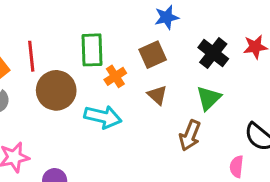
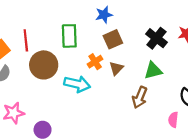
blue star: (167, 17) -> (104, 15), moved
orange cross: (115, 76) -> (95, 62), moved
brown triangle: (157, 95) -> (116, 68), turned 32
green triangle: (209, 98) -> (153, 71), turned 30

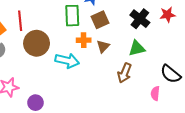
green rectangle: (69, 36) -> (72, 16), moved
orange cross: (95, 62) -> (84, 40), turned 32

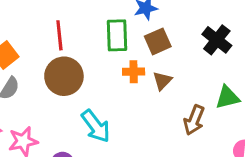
red line: (20, 21) -> (59, 35), moved
green triangle: (137, 48) -> (227, 97), moved
cyan arrow: (67, 61) -> (96, 126), moved, turned 40

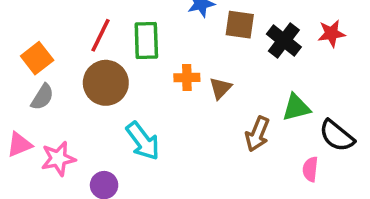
red line: (59, 35) -> (101, 35), turned 32
green rectangle: (117, 35) -> (146, 41), moved
brown square: (158, 41) -> (240, 25), moved, turned 32

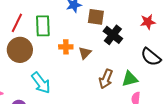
black cross: (284, 41) -> (113, 35), moved
green triangle: (296, 108) -> (130, 79), moved
black semicircle: (337, 136) -> (151, 57), moved

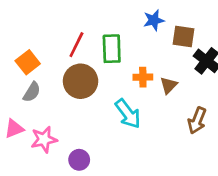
cyan arrow: (41, 83) -> (128, 114), moved

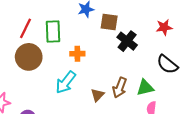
brown triangle: (169, 85) -> (97, 95), moved
cyan arrow: (128, 114) -> (66, 82), turned 75

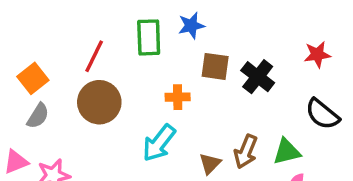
brown square: (109, 22) -> (215, 66), moved
green rectangle: (53, 32) -> (149, 37), moved

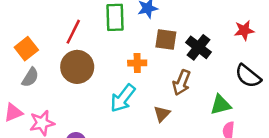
brown arrow: (246, 152) -> (182, 83), moved

